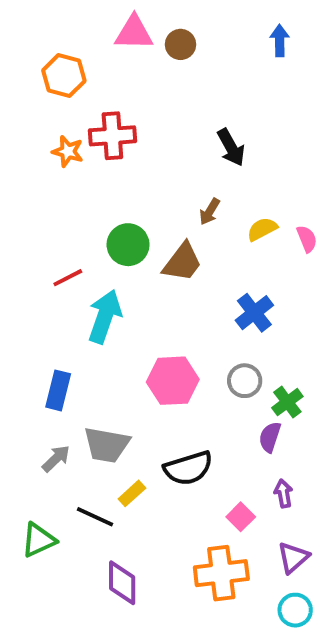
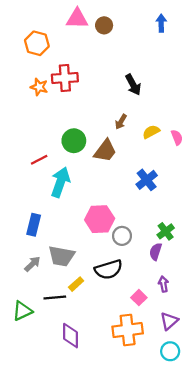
gray circle: (245, 381) -> (122, 236), moved
black line: (95, 517) -> (55, 298), turned -30

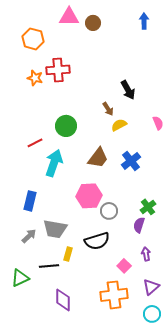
black arrow: (133, 85) -> (128, 90), moved
brown arrow: (121, 122) -> (108, 109), turned -64
yellow semicircle: (151, 132) -> (119, 125), moved
brown trapezoid: (105, 151) -> (98, 158), moved
yellow rectangle: (76, 284) -> (68, 254), turned -32

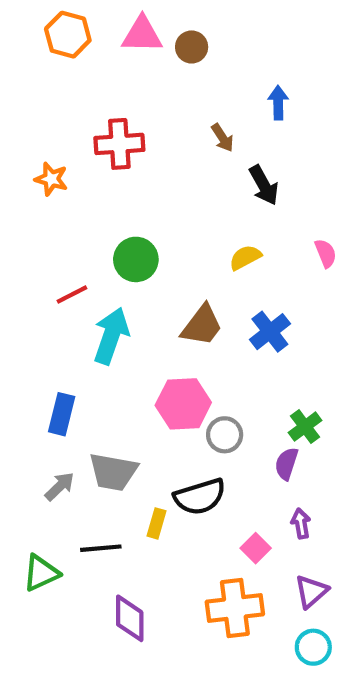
blue arrow: (144, 21) -> (278, 103), moved
orange hexagon: (33, 39) -> (68, 35), moved
orange star: (35, 78) -> (51, 179), moved
brown arrow: (108, 109) -> (223, 138), moved
yellow rectangle: (68, 254) -> (156, 523), moved

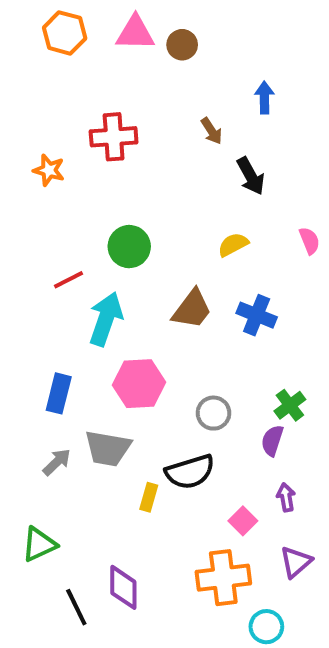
blue cross: (270, 332) -> (257, 315), turned -30
pink hexagon: (183, 404) -> (139, 384), moved
black line: (101, 548) -> (76, 607), moved, turned 69
cyan circle: (313, 647) -> (266, 627), moved

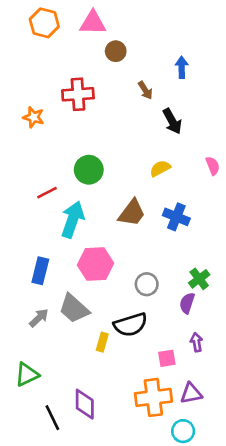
brown circle: (182, 45) -> (116, 51), moved
gray trapezoid: (108, 448) -> (74, 308), turned 32
pink square: (243, 521) -> (167, 358), turned 36
purple triangle: (296, 562) -> (191, 393), moved, turned 30

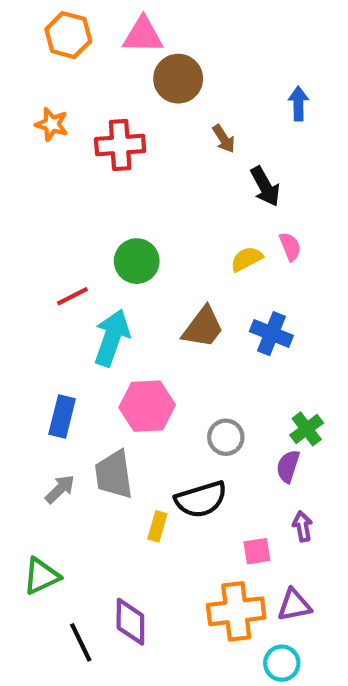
brown circle: (116, 51) -> (178, 79), size x1.5
blue arrow: (182, 67) -> (298, 104), moved
orange star: (34, 117) -> (52, 124), moved
pink semicircle: (213, 166) -> (290, 247), moved
gray trapezoid: (74, 308) -> (114, 475), turned 40

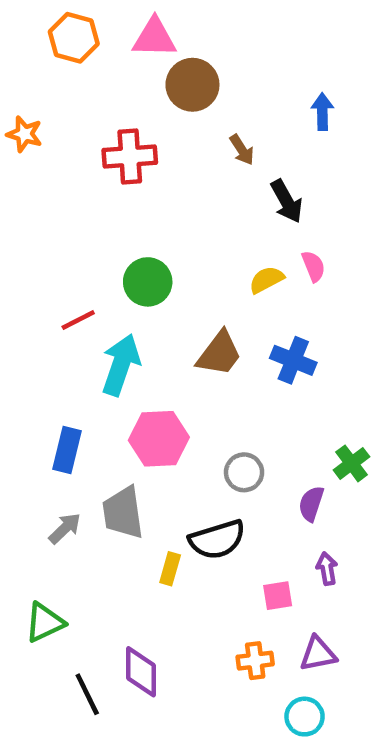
orange star: (52, 124) -> (24, 134), moved
green cross: (307, 429) -> (352, 463), moved
orange cross: (236, 611) -> (255, 661), size x0.6

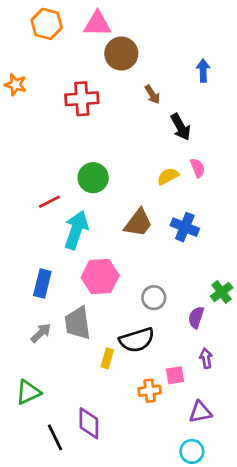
orange cross: (255, 661) -> (150, 391), moved

